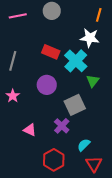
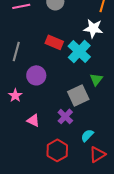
green triangle: (93, 81) -> (96, 79), moved
purple circle: (47, 85) -> (36, 75), moved
pink star: (13, 96) -> (15, 95), moved
red triangle: (94, 164) -> (97, 154), turned 30

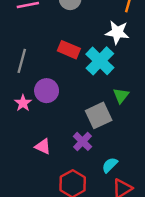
pink star: (15, 95) -> (23, 103), moved

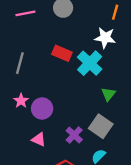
purple circle: (47, 91) -> (42, 108), moved
gray square: (99, 115) -> (101, 126), moved, turned -30

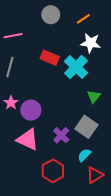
orange line: (115, 12) -> (83, 19), moved, turned 40
pink line: (25, 13) -> (13, 36), moved
pink triangle: (39, 139) -> (28, 139), size x1.6

